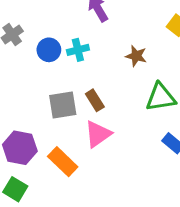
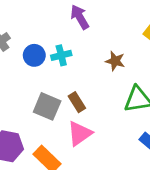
gray square: (63, 105) -> (47, 106), turned 32

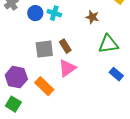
cyan cross: (61, 55) -> (54, 13), turned 32
gray square: (47, 106) -> (44, 49), turned -30

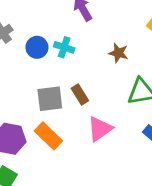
pink triangle: (67, 68) -> (100, 129), moved
orange rectangle: (44, 86) -> (48, 136), moved

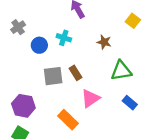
blue circle: (37, 47) -> (39, 45), moved
orange rectangle: (48, 136) -> (68, 120), moved

